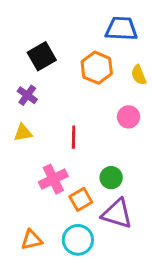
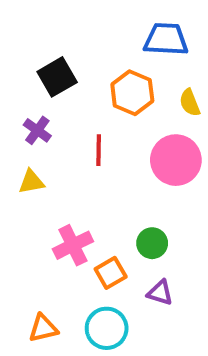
pink circle: (129, 117) -> (176, 160), size x1.6
red line: (74, 137) -> (99, 150), moved
purple triangle: (117, 214) -> (160, 293), size x0.6

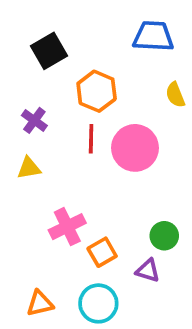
black square: (57, 77) -> (49, 51), moved
orange hexagon: (132, 93) -> (97, 91), moved
pink circle: (176, 160) -> (135, 148), moved
green circle: (152, 243) -> (164, 236), moved

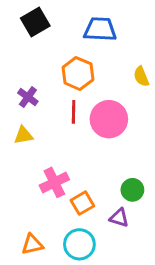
blue trapezoid: (153, 36) -> (100, 29), moved
black square: (49, 51) -> (35, 22), moved

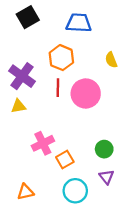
purple cross: (28, 97) -> (22, 76), size x1.6
purple triangle: (119, 218) -> (107, 177), moved, turned 35
cyan circle: (79, 244) -> (75, 191), moved

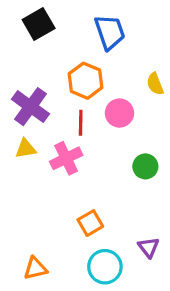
blue trapezoid: (79, 23) -> (110, 32), turned 68
pink circle: (86, 93) -> (119, 113), moved, size x0.7
pink cross: (43, 143) -> (66, 158), moved
green circle: (104, 149) -> (145, 166), moved

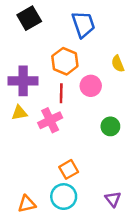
purple cross: (30, 107) -> (23, 81), turned -36
purple triangle: (149, 247) -> (113, 199), moved
cyan circle: (105, 267) -> (64, 197), moved

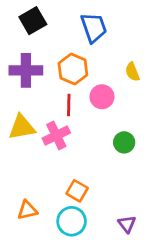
purple cross: (23, 81) -> (26, 70), moved
yellow triangle: (19, 113) -> (22, 127), size x1.5
orange square: (69, 169) -> (77, 191), turned -30
orange triangle: (27, 204) -> (27, 210), moved

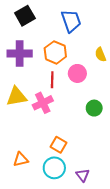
purple triangle: (127, 224) -> (83, 175), moved

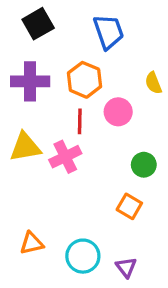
orange square: (58, 145) -> (129, 206), moved

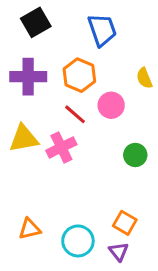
red line: (80, 121) -> (75, 114), turned -50
orange square: (129, 206) -> (125, 223), moved

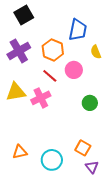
blue trapezoid: (102, 30) -> (78, 30), moved, turned 30
purple cross: (28, 77) -> (19, 51), turned -30
purple triangle: (119, 252) -> (92, 167), moved

